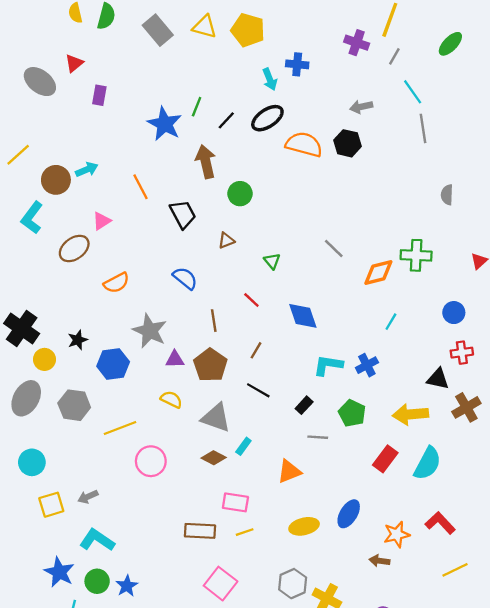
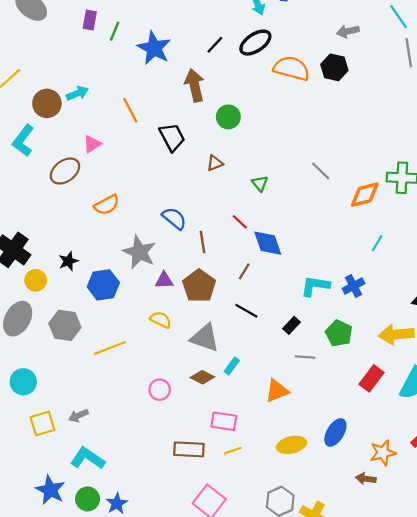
green line: (197, 107) -> (115, 31), moved
blue semicircle: (185, 278) -> (174, 218), moved
blue diamond: (303, 316) -> (268, 243), moved
pink circle: (151, 461) -> (160, 390), moved, size x0.7

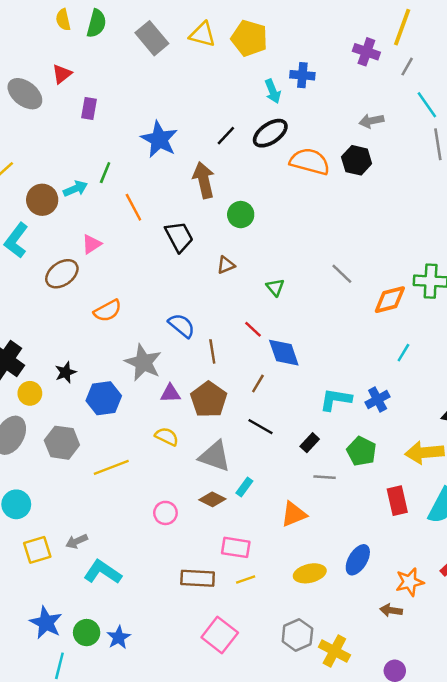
green line: (115, 31) -> (105, 173), moved
red rectangle: (371, 378) -> (397, 501), turned -50
cyan L-shape: (87, 458) -> (103, 572), moved

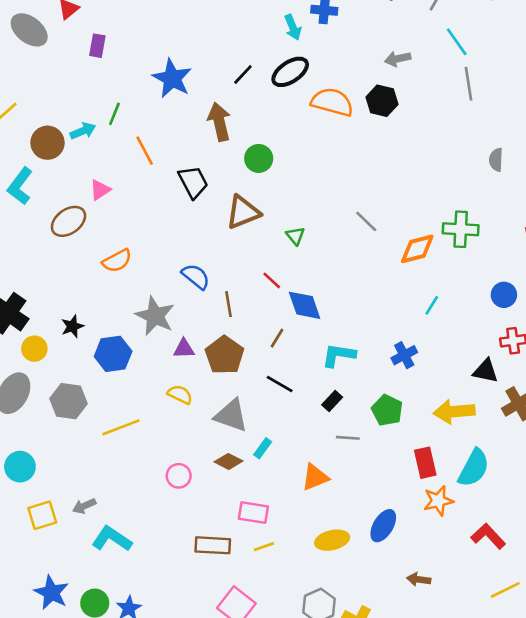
brown triangle: (226, 265) -> (243, 212), size x1.8
cyan L-shape: (336, 399) -> (339, 355), moved
orange star: (410, 582) -> (438, 501), moved

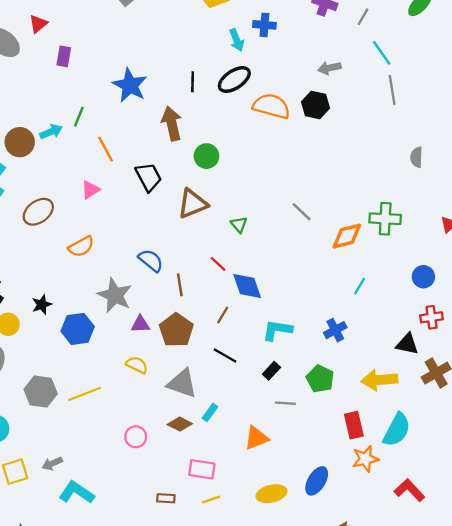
black line: (243, 75) -> (193, 82), turned -42
pink triangle: (100, 190) -> (90, 190), moved
gray hexagon: (68, 401) -> (41, 392), moved
brown rectangle: (213, 545) -> (166, 498), size x0.6

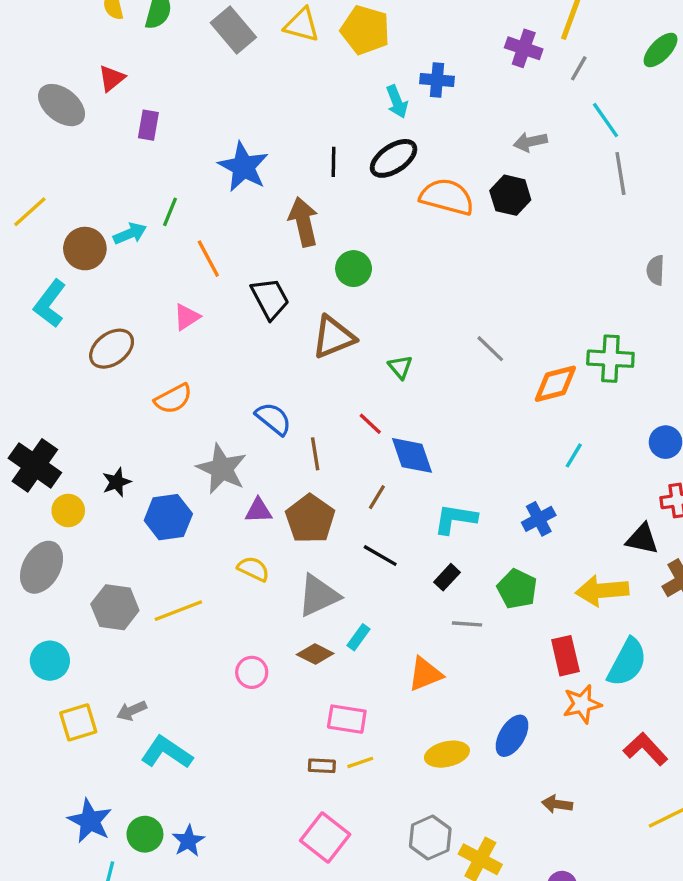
gray triangle: (182, 383) -> (318, 596), turned -44
brown rectangle: (166, 498) -> (322, 766), moved

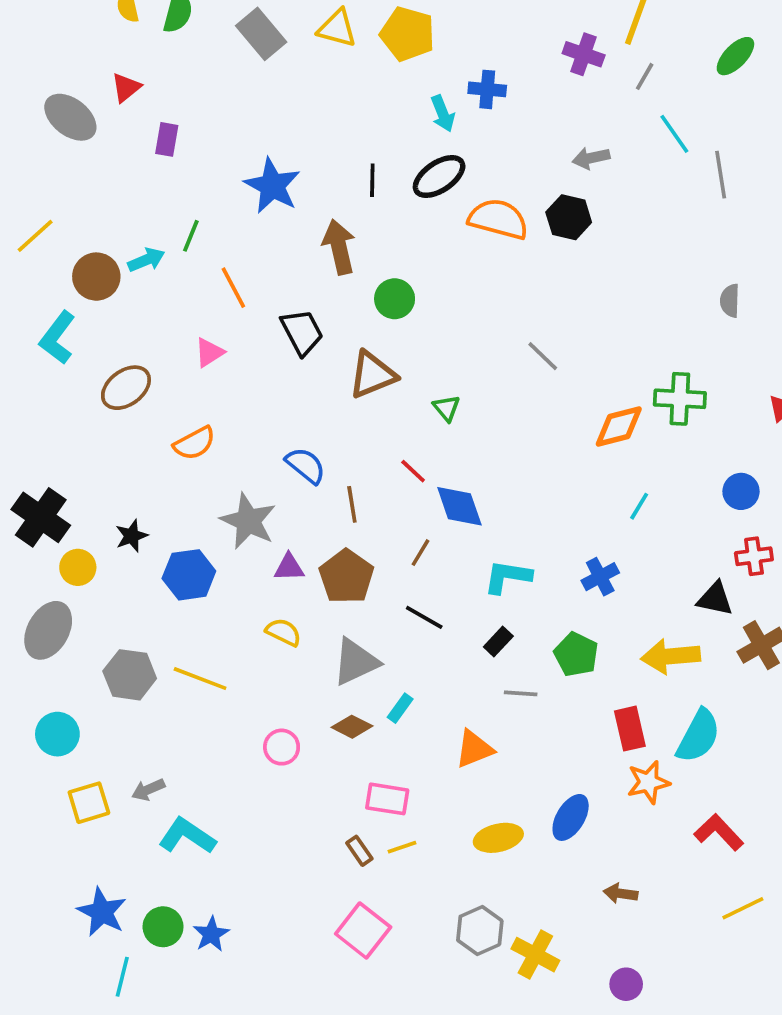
gray line: (620, 173) -> (721, 175), moved
gray line: (490, 349) -> (543, 356), moved
yellow line: (178, 611) -> (200, 679), turned 42
brown rectangle: (322, 766) -> (359, 851), turned 52

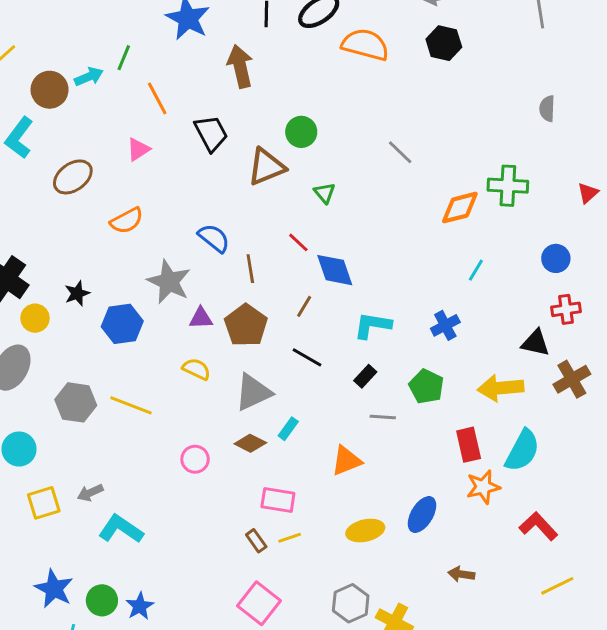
black hexagon: (569, 217) -> (444, 43), moved
green circle: (395, 299) -> (301, 132), moved

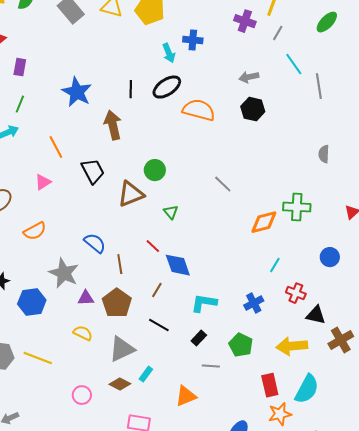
green line: (124, 58) -> (20, 104), moved
red cross: (566, 309) -> (296, 293), moved, turned 30

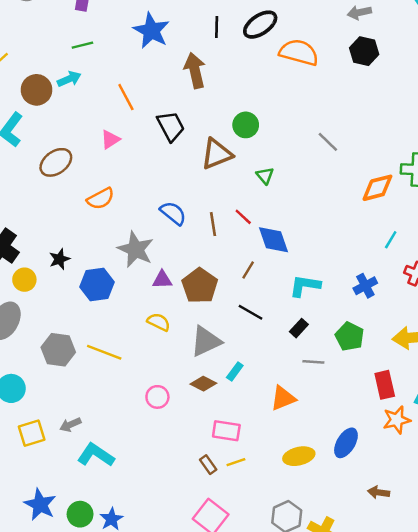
green line: (20, 104) -> (82, 45), turned 54
brown line: (120, 264) -> (213, 224), moved

